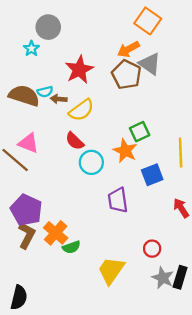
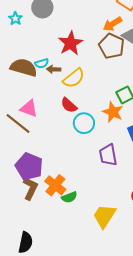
cyan star: (31, 49) -> (15, 19), moved

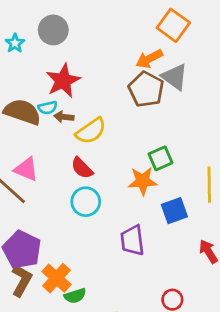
red star: (71, 43) -> (63, 81), moved
orange star: (113, 112) -> (143, 181), turned -30
cyan circle: (84, 123) -> (86, 202), moved

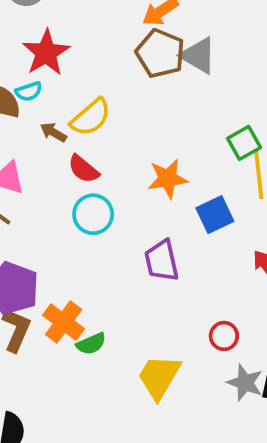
gray triangle: (175, 77) -> (198, 56), moved
brown arrow: (64, 117) -> (53, 132), moved, turned 30
green square: (161, 158) -> (244, 143), moved

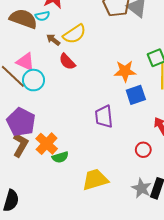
orange star: (168, 179) -> (125, 71), moved
cyan circle: (93, 214) -> (34, 80), moved
red circle: (224, 336) -> (143, 150), moved
yellow trapezoid: (159, 377) -> (95, 180), turned 36

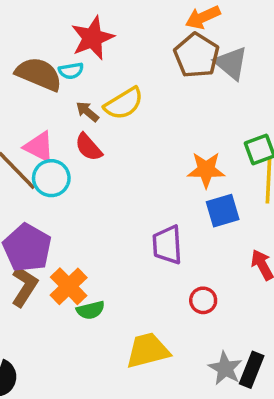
red semicircle: (67, 62) -> (89, 147), moved
red circle: (143, 150) -> (203, 300), moved

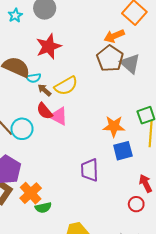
cyan semicircle: (71, 71) -> (34, 78), moved
pink triangle: (39, 147) -> (59, 116), moved
red circle: (203, 300) -> (136, 204), moved

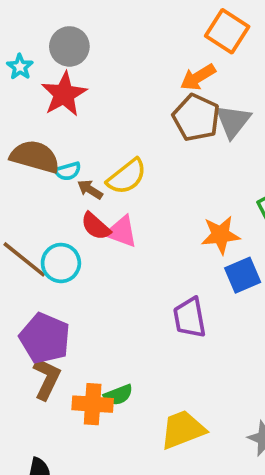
red star: (49, 46) -> (64, 94), moved
gray triangle: (130, 63) -> (233, 121), turned 35
orange cross: (31, 193) -> (93, 404), moved, turned -35

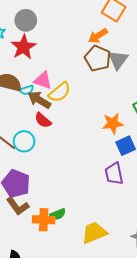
brown arrow: (90, 190) -> (39, 100), size x1.6
pink triangle: (121, 232) -> (43, 80), moved
purple trapezoid: (190, 318) -> (114, 174), moved
brown L-shape: (47, 379) -> (18, 206), turned 120

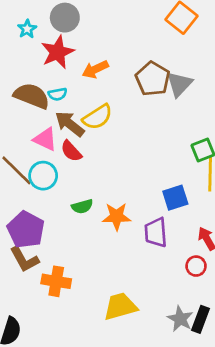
orange arrow: (98, 36) -> (95, 69), moved
pink triangle: (43, 80) -> (45, 139), moved
cyan semicircle: (27, 90) -> (58, 94), moved
orange star: (113, 123) -> (117, 216), moved
green semicircle: (58, 214) -> (82, 206), moved

